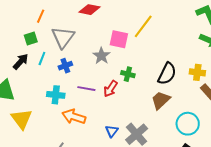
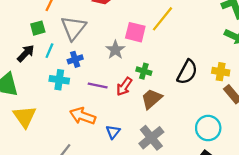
cyan cross: (56, 95) -> (59, 80), moved
brown trapezoid: (161, 100) -> (152, 99), moved
blue triangle: (112, 131) -> (113, 132), moved

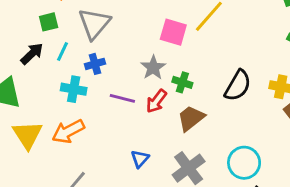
gray star: (115, 50) -> (153, 68), moved
orange arrow: (83, 116) -> (68, 131), moved, turned -50
cyan circle: (208, 128) -> (244, 163), moved

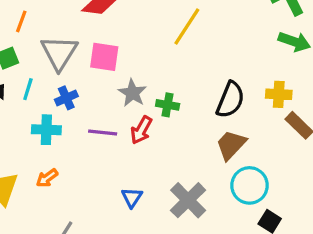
pink square: (173, 32) -> (104, 57), moved
brown trapezoid: (191, 118) -> (231, 145), moved
orange arrow: (68, 131) -> (47, 178), size x0.6

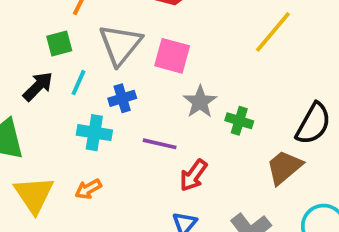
red arrow: (141, 130) -> (193, 175), moved
brown trapezoid: (231, 145) -> (284, 167), moved

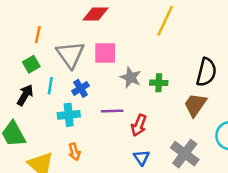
orange arrow: (88, 189) -> (74, 152), turned -63

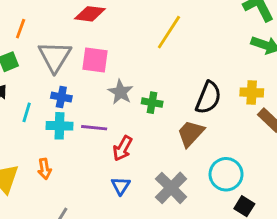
cyan line: (50, 86) -> (27, 112), moved
blue cross: (81, 88) -> (61, 97), turned 35
cyan cross: (69, 115) -> (60, 126), moved

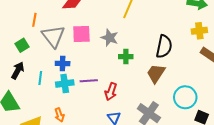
orange line: (21, 29) -> (34, 20), moved
gray star: (121, 92) -> (110, 38), moved
yellow cross: (252, 92) -> (199, 31), moved

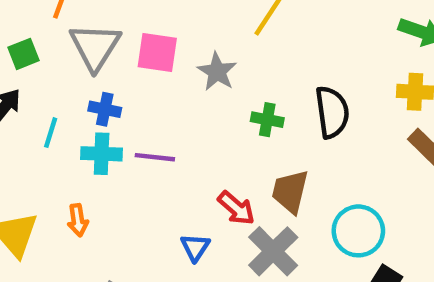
black semicircle: (164, 47) -> (332, 112), turned -30
green cross: (126, 57) -> (267, 120), moved
brown trapezoid: (156, 73) -> (290, 191), moved, turned -30
red arrow: (111, 92) -> (236, 208), moved, turned -78

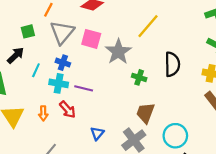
gray star: (217, 72) -> (118, 52), size x1.4
black semicircle: (332, 112) -> (172, 64), moved
red arrow: (236, 208) -> (68, 110), moved

